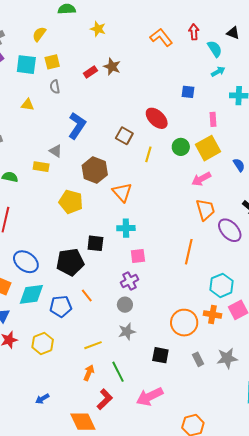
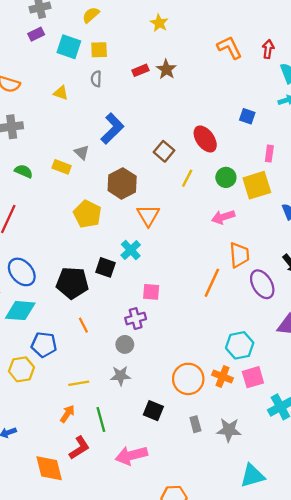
pink arrow: (201, 179) -> (223, 217), moved
cyan cross: (126, 228) -> (131, 250), moved, turned 36
orange line: (189, 252) -> (212, 283), moved
blue pentagon: (61, 306) -> (44, 345), moved

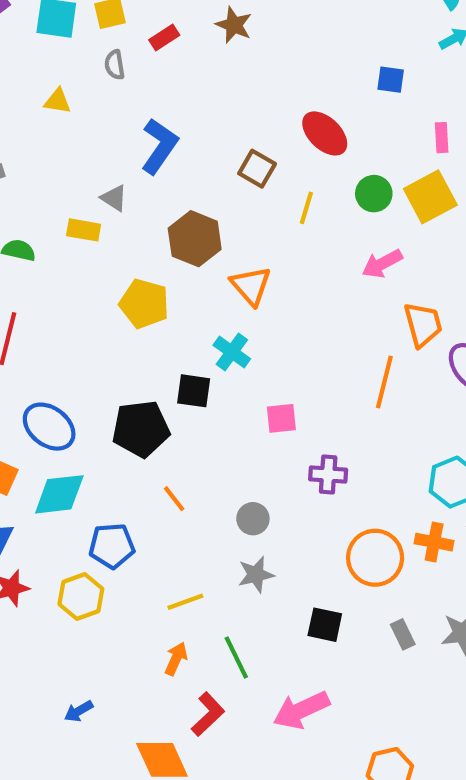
red rectangle: (140, 70) -> (164, 37), moved
purple cross: (136, 319) -> (328, 475), moved, turned 30

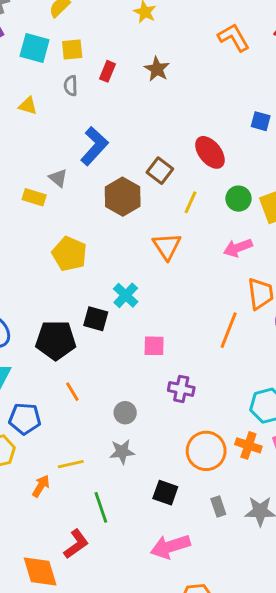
red rectangle: (164, 37) -> (108, 71), turned -42
brown hexagon: (195, 239) -> (123, 197), moved
orange triangle: (251, 286) -> (167, 246), moved
orange arrow: (176, 659) -> (41, 486), moved
pink arrow: (301, 710) -> (170, 547), moved

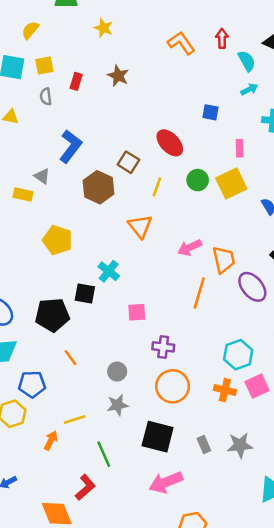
pink arrow: (238, 248) -> (190, 248), moved
orange circle: (206, 451) -> (173, 386), moved
black square: (165, 493) -> (158, 437), size x1.5

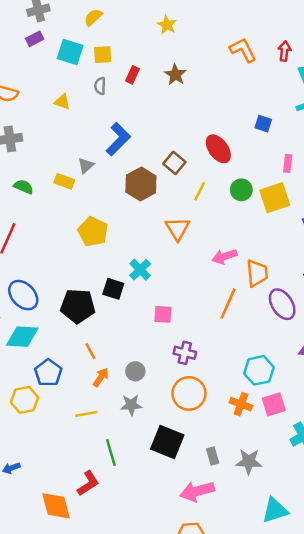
gray triangle: (42, 176) -> (86, 165), turned 35
blue pentagon: (32, 384) -> (48, 373), turned 30
orange arrow: (51, 441) -> (101, 377), moved
pink arrow: (166, 482) -> (197, 491), moved

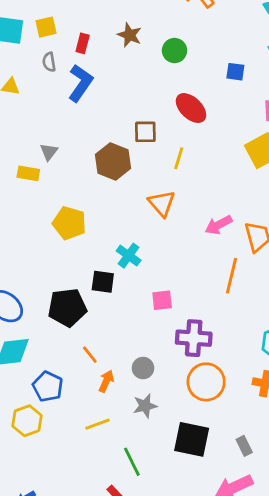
blue L-shape: (118, 139) -> (81, 83), moved
brown square: (174, 163) -> (145, 132), turned -30
green circle: (241, 190) -> (174, 51), moved
purple cross: (185, 353) -> (194, 338), size x1.4

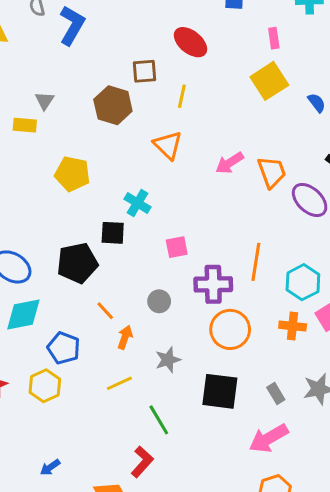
orange line: (232, 276) -> (256, 262), moved
gray circle: (143, 368) -> (159, 301), moved

